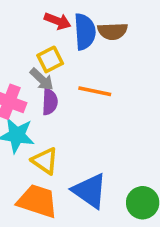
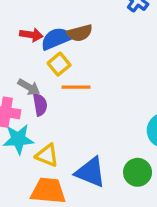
blue semicircle: (85, 32) -> (56, 39), turned -96
yellow square: (50, 59) -> (59, 64), moved

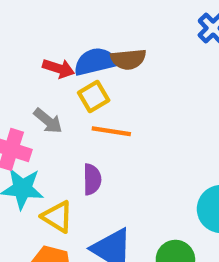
red arrow: (31, 35) -> (59, 68), moved
purple semicircle: (40, 105) -> (92, 179), moved

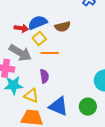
brown semicircle: (128, 59) -> (63, 27), moved
gray arrow: (48, 121) -> (20, 53), size x1.6

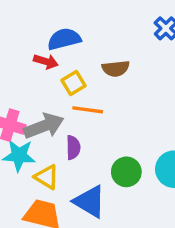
blue semicircle: (38, 23) -> (64, 39), moved
gray arrow: (20, 53) -> (44, 126), moved, turned -60
green circle: (88, 107) -> (126, 172), moved

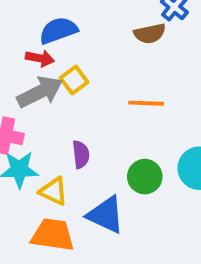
brown semicircle: (116, 68) -> (150, 34), moved
orange line: (88, 110) -> (146, 103), moved
gray arrow: (44, 126) -> (40, 92), moved

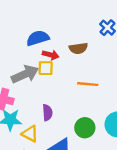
brown semicircle: (150, 34) -> (78, 48), moved
red arrow: (40, 58) -> (51, 55), moved
yellow square: (74, 80) -> (46, 68), turned 35

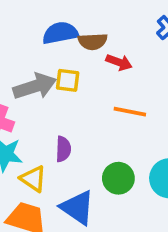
brown semicircle: (78, 48) -> (93, 41), moved
red arrow: (51, 55) -> (119, 62), moved

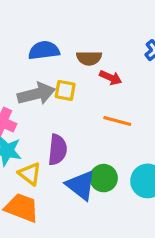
blue semicircle: (60, 33) -> (44, 50), moved
purple semicircle: (63, 149) -> (58, 150), size x1.4
blue triangle: (77, 208) -> (81, 185), moved

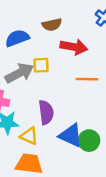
brown semicircle: (89, 58) -> (52, 25), moved
red arrow: (111, 78) -> (74, 47), size x1.5
green circle: (104, 178) -> (89, 141), moved

